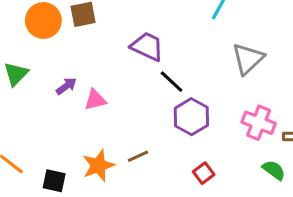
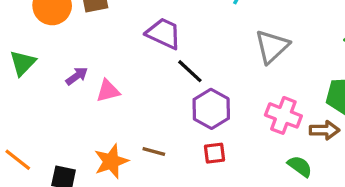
brown line: (138, 156) -> (154, 152), turned 40
red square: (204, 173) -> (215, 153), moved, turned 30

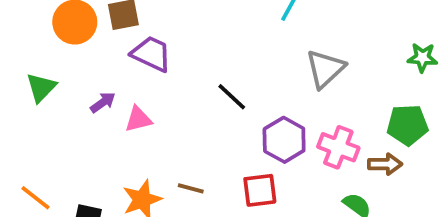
purple trapezoid: (164, 33) -> (151, 54), moved
purple hexagon: (211, 109) -> (284, 140), moved
red square: (215, 153) -> (260, 190), size x1.4

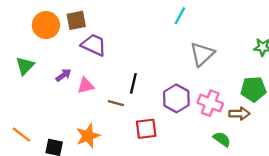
black line: (232, 97) -> (133, 83), moved, turned 60
brown line: (191, 188) -> (116, 103), moved
red square: (260, 190) -> (146, 129), moved

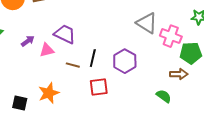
purple trapezoid: (94, 45) -> (65, 34), moved
gray triangle: (202, 54) -> (147, 23), turned -45
black line: (133, 83) -> (93, 58), moved
pink cross: (210, 103) -> (171, 36), moved

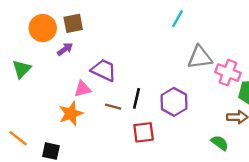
gray triangle: (147, 23) -> (200, 57), turned -40
purple arrow: (28, 41) -> (65, 49), moved
orange star: (49, 93) -> (71, 114), moved

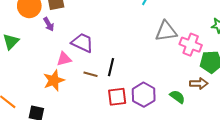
purple arrow: (65, 49) -> (49, 24), turned 96
purple hexagon: (174, 102) -> (144, 95), moved
green semicircle: (220, 143) -> (177, 97), moved

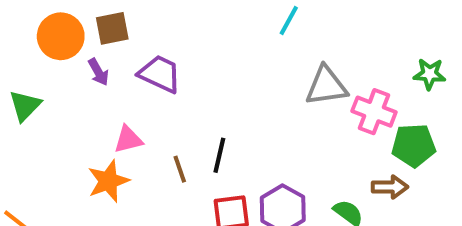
purple trapezoid: (82, 43) -> (160, 74), moved
brown line: (91, 74) -> (180, 169), turned 56

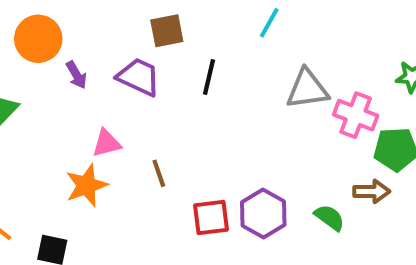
brown square: (112, 28) -> (167, 31), moved
black line: (219, 155) -> (209, 77), moved

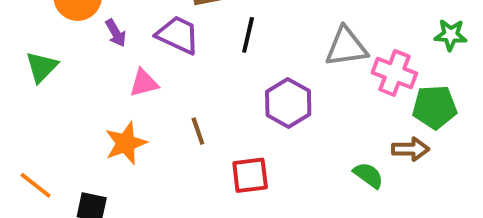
pink triangle: (107, 143) -> (144, 83), moved
purple hexagon: (263, 214) -> (288, 103), moved

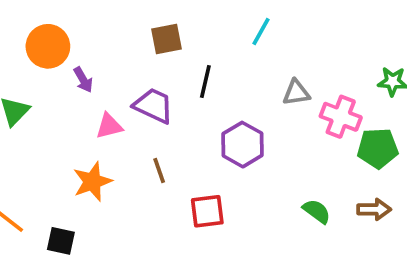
purple trapezoid: (178, 35) -> (154, 106), moved
gray triangle: (346, 47) -> (296, 93), size x0.7
brown arrow: (410, 149) -> (374, 209), moved

